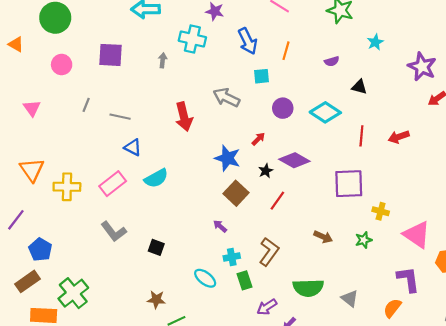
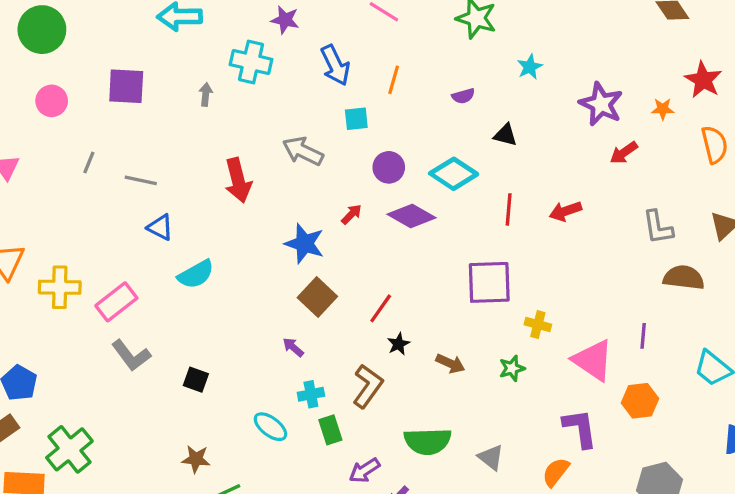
purple diamond: (294, 160) -> (411, 216), moved
black star: (266, 171) -> (398, 344), moved
pink rectangle: (113, 184) -> (116, 302), moved

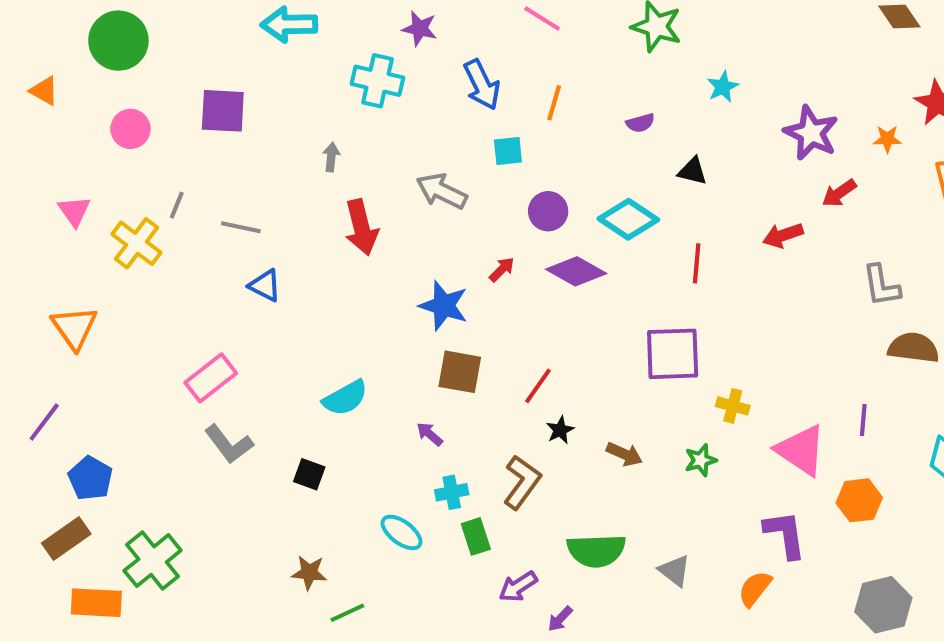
gray arrow: (206, 94) -> (331, 157), moved
red arrow: (565, 211) -> (783, 235), moved
cyan semicircle: (196, 274) -> (345, 398), moved
yellow cross: (60, 287) -> (137, 243), moved, turned 36
brown square: (317, 297) -> (460, 372), turned -33

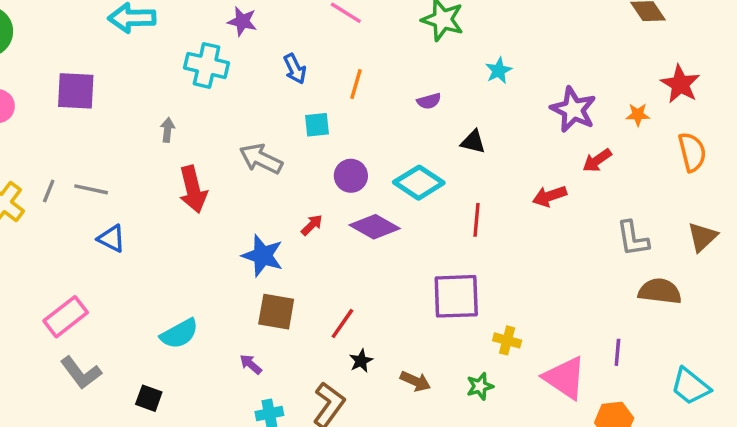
blue arrow: (482, 85) -> (295, 69), size x0.7
gray line: (177, 205) -> (49, 191), moved

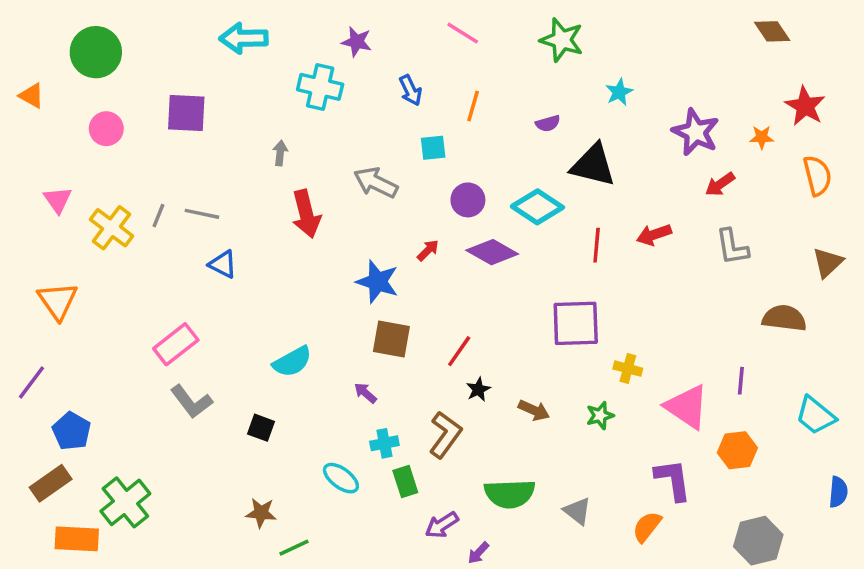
black triangle: (473, 142) -> (593, 165), size x1.8
red arrow: (550, 196) -> (654, 235), moved
gray L-shape: (633, 239) -> (732, 247), moved

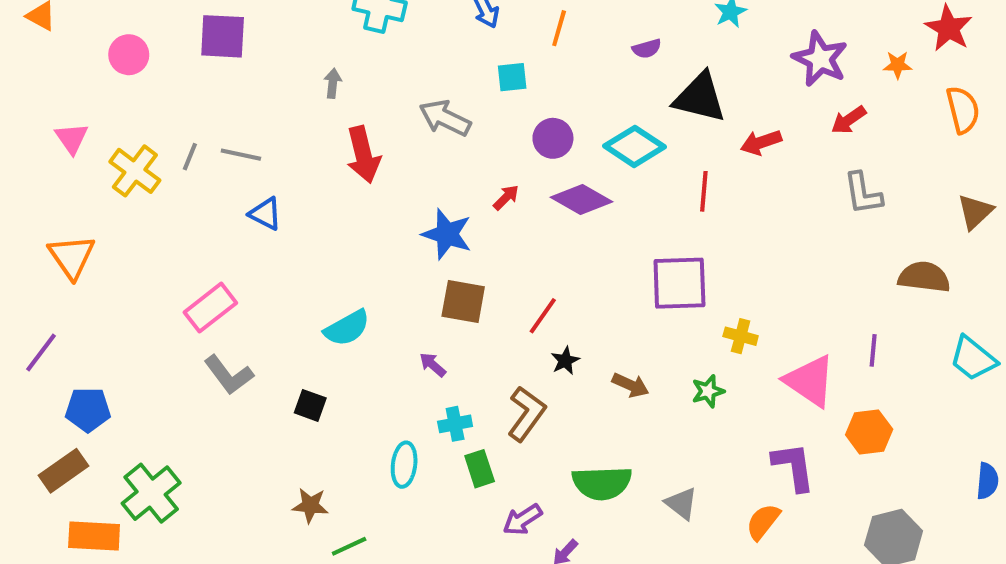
red arrow: (654, 235) -> (761, 142), moved
cyan trapezoid: (816, 415) -> (973, 359), moved
blue pentagon: (72, 431) -> (88, 410), turned -30
cyan ellipse: (341, 478) -> (404, 465), turned 60

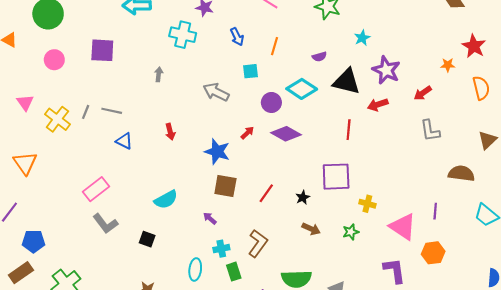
purple star: (820, 59) -> (386, 70), moved
cyan diamond: (635, 146) -> (302, 89), moved
red arrow: (363, 155) -> (170, 132), moved, size x0.6
black star: (565, 361) -> (303, 197), moved

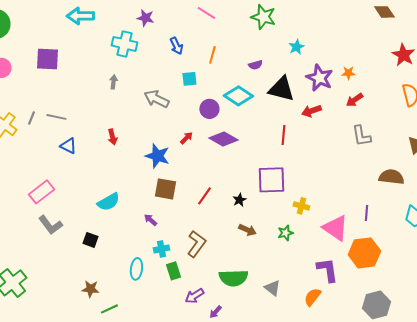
orange star: (448, 65) -> (348, 73), moved
gray arrow: (159, 74) -> (113, 82), moved
orange hexagon: (433, 253) -> (364, 253), size x1.4

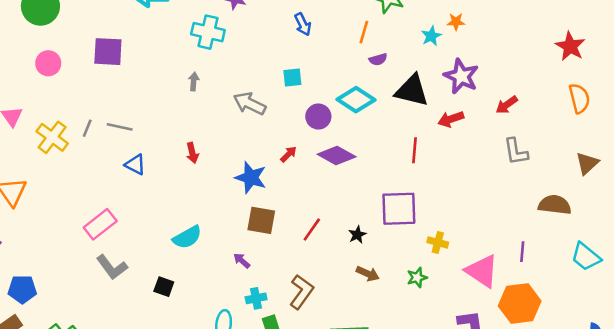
blue arrow: (176, 46) -> (303, 24), moved
orange line: (212, 55) -> (364, 32), moved
orange star: (348, 73) -> (456, 22), moved

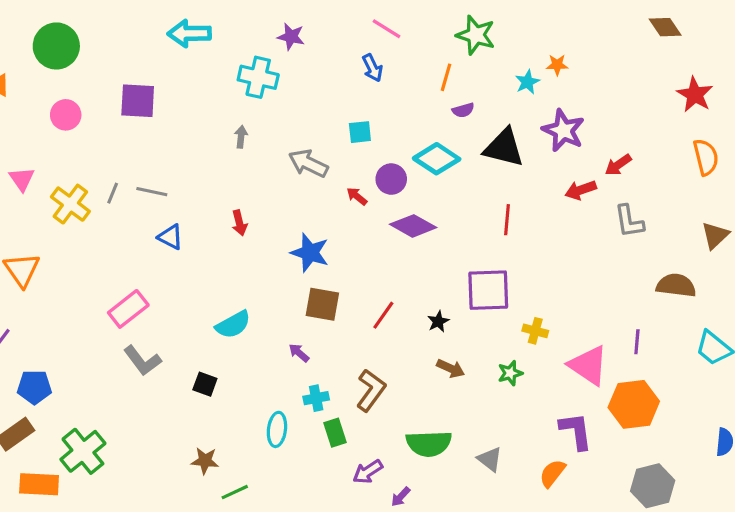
red arrow: (451, 119) -> (581, 190), moved
red arrow: (288, 154) -> (357, 196), moved, turned -96

